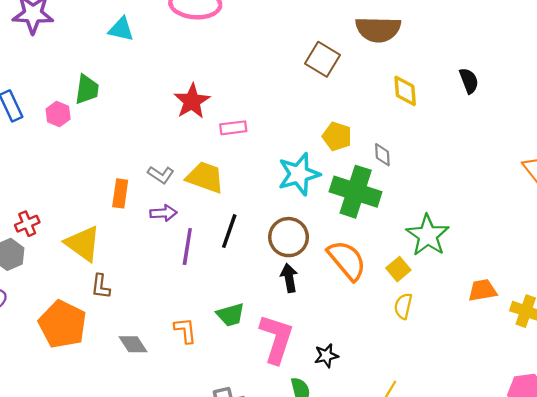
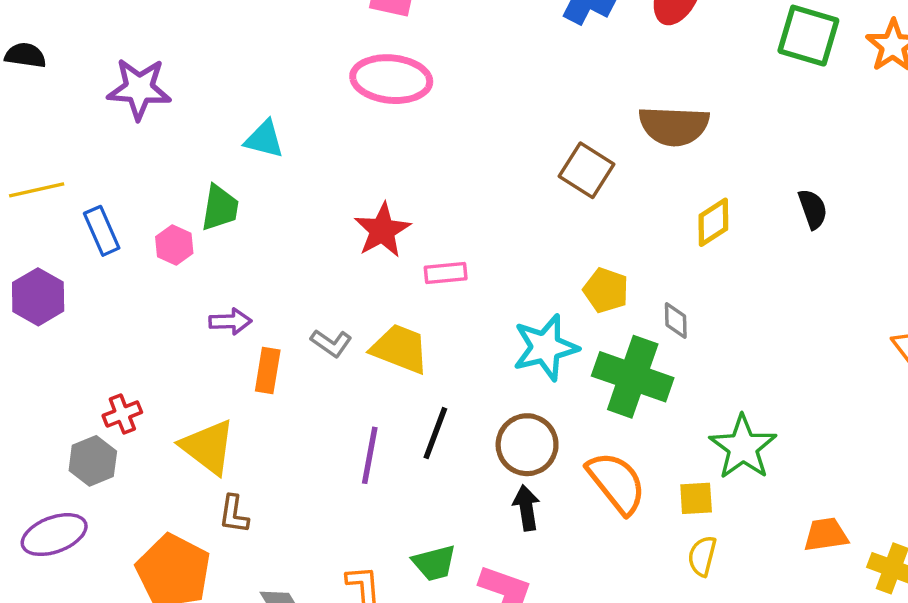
cyan triangle: (121, 29) -> (264, 139), moved
yellow diamond: (405, 91) -> (713, 222), turned 60
purple arrow: (163, 213) -> (230, 321), moved
yellow square: (398, 269) -> (696, 498), turned 35

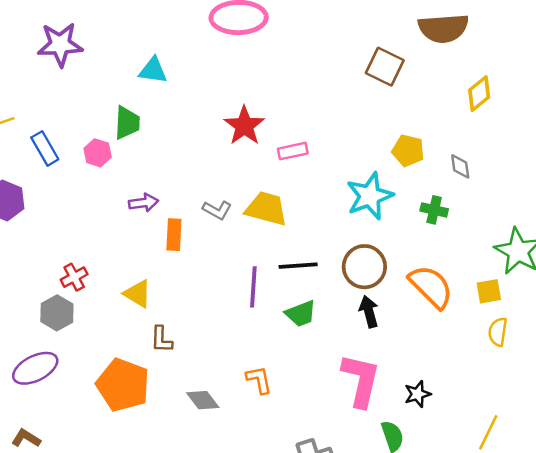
green cross: (633, 377) -> (434, 210), size x0.5
black line: (435, 433) -> (298, 266), turned 72
yellow triangle: (208, 447) -> (138, 294), size x0.7
green trapezoid: (434, 563) -> (301, 314), moved

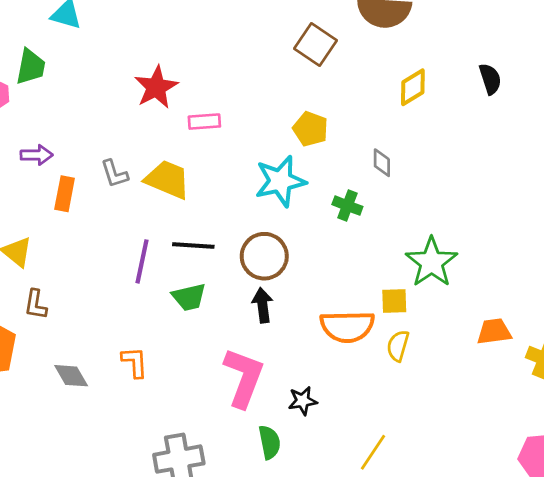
yellow pentagon: (408, 151) -> (310, 129), moved
gray L-shape: (217, 210) -> (114, 174), turned 36
orange semicircle: (431, 287) -> (347, 326), moved, turned 126

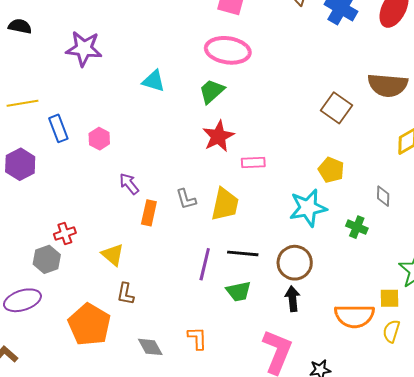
green trapezoid: (31, 67) -> (212, 91), moved, turned -144
purple arrow: (37, 155) -> (129, 184), turned -130
yellow trapezoid: (168, 179) -> (225, 204), turned 78

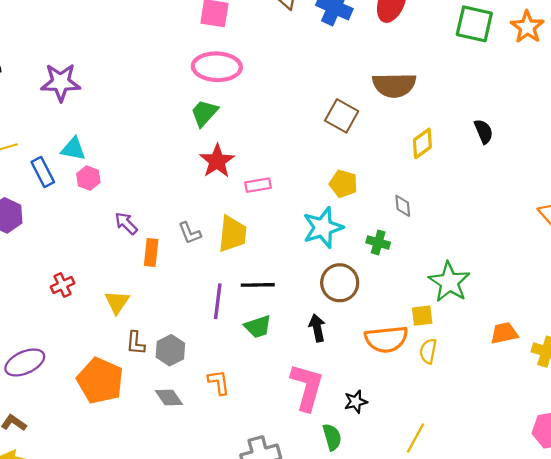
cyan triangle: (154, 81) -> (73, 149), moved
yellow triangle: (113, 255) -> (117, 302), turned 30
gray hexagon: (47, 259) -> (170, 350), moved
brown circle: (295, 263) -> (340, 283), moved

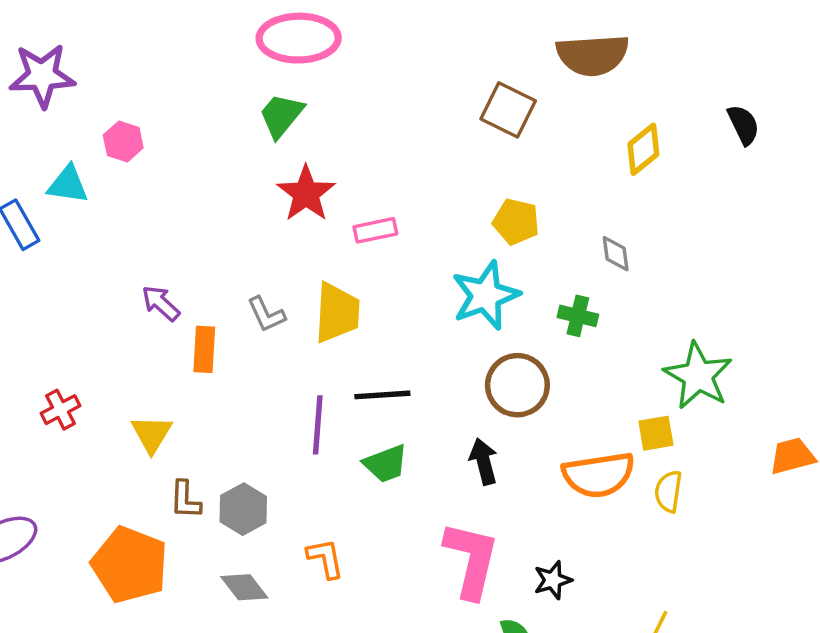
pink hexagon: (88, 178) -> (123, 141), moved

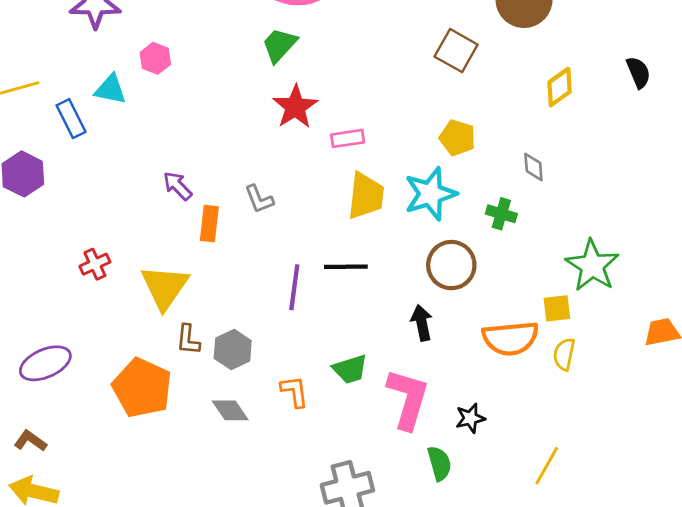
yellow trapezoid: (337, 313) -> (366, 196), moved
yellow triangle: (152, 434) -> (165, 287), size x1.5
green trapezoid: (386, 464) -> (350, 369), moved

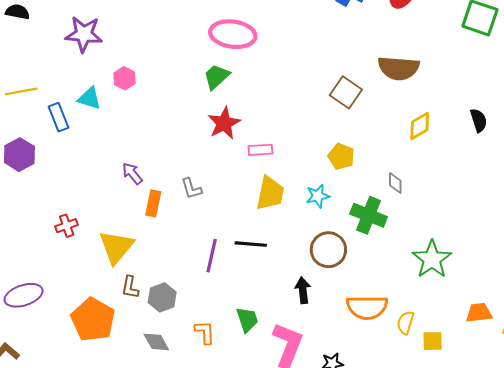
cyan star: (430, 194) -> (318, 196), size x0.6
green cross: (501, 214) -> (369, 215), size x1.6
yellow square: (557, 308) -> (433, 341), moved
green trapezoid: (350, 369) -> (247, 320), turned -96

